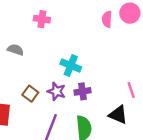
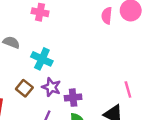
cyan cross: (71, 65) -> (42, 59), moved
purple cross: (82, 91) -> (73, 98), moved

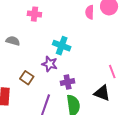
cyan cross: (42, 59) -> (62, 46), moved
purple star: (51, 87) -> (50, 64), moved

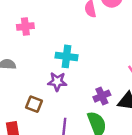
purple cross: (68, 82) -> (102, 96), moved

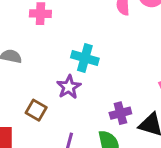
purple star: (57, 82) -> (69, 87), turned 30

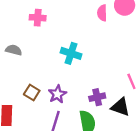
purple star: (69, 87) -> (57, 94), moved

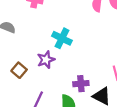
purple star: (57, 94) -> (46, 60), moved

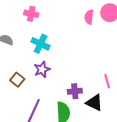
cyan cross: (62, 38) -> (41, 44), moved

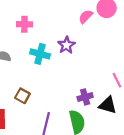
pink semicircle: (89, 17) -> (86, 17), turned 48
purple star: (42, 69) -> (67, 45), moved

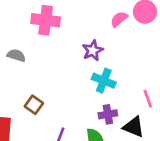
pink cross: (24, 24) -> (46, 20), size x1.5
cyan cross: (40, 54) -> (104, 81), moved

